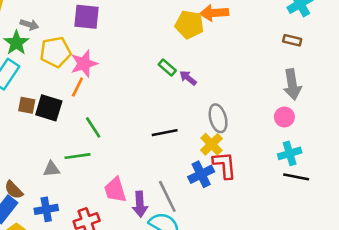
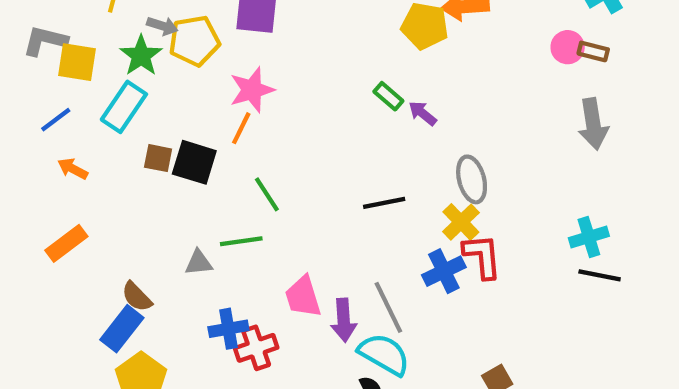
yellow pentagon: (55, 52) -> (194, 41), moved
pink circle: (284, 117) -> (568, 47), moved
blue cross: (46, 209) -> (228, 329), moved

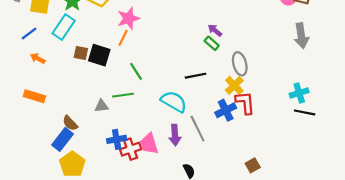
green rectangle: (388, 96) -> (212, 43), moved
orange rectangle: (66, 243) -> (34, 96), turned 54
pink trapezoid: (303, 297) -> (149, 144), moved
cyan semicircle: (384, 354) -> (174, 102), moved

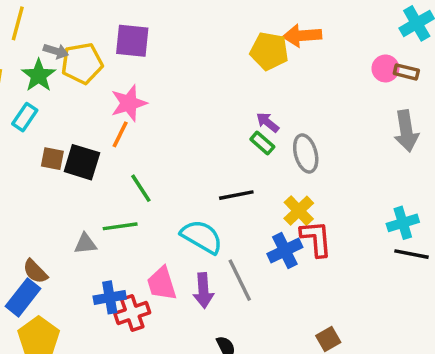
cyan rectangle: (64, 27) -> (25, 117), size x0.7
gray ellipse: (240, 64) -> (306, 153), moved
pink trapezoid: (149, 144) -> (162, 284), moved

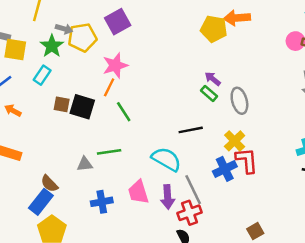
purple square: (132, 41) -> (118, 22), turned -35
green line: (141, 188) -> (124, 112), moved
red cross: (132, 313) -> (189, 213), moved

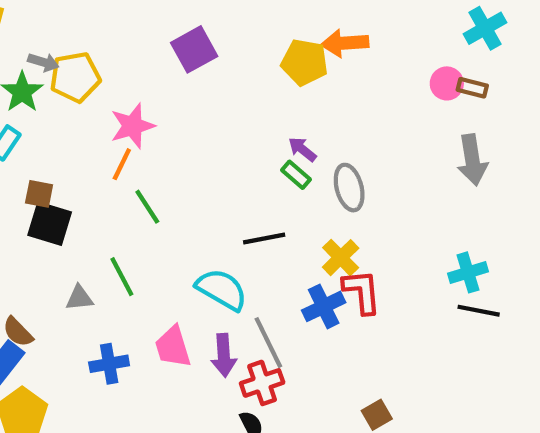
purple square: (118, 22) -> (194, 49), moved
black square: (82, 107) -> (50, 224), moved
green line: (109, 152) -> (122, 277), turned 70

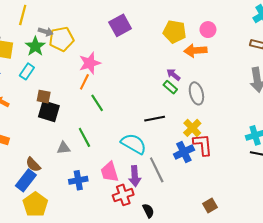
orange arrow: (345, 43) -> (195, 51), moved
pink circle: (447, 83) -> (208, 30), moved
red cross: (262, 383) -> (123, 195), moved

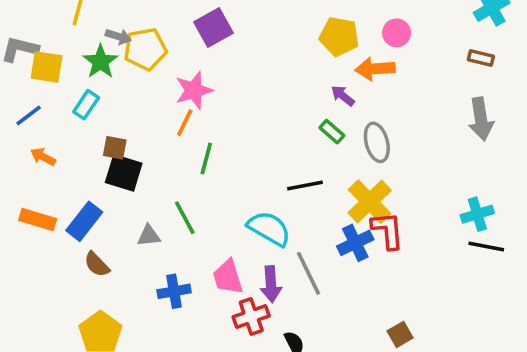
purple square: (120, 25) -> (213, 28), moved
purple arrow: (173, 75) -> (343, 96), moved
green line: (97, 103) -> (206, 159), turned 48
yellow cross: (192, 128) -> (370, 202), size x1.4
blue rectangle: (26, 180) -> (84, 221), moved

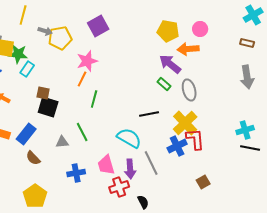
green star: (100, 62) -> (18, 54), moved, turned -30
purple arrow: (343, 96) -> (170, 64), size x1.6
brown square: (400, 334) -> (203, 182), moved

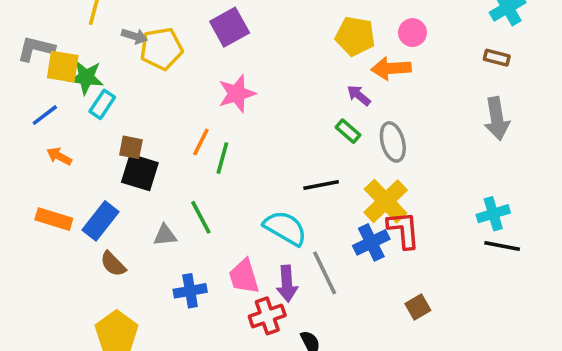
pink star: (87, 61) -> (237, 94), moved
purple arrow: (170, 64) -> (359, 95), size x0.6
orange line: (82, 79) -> (201, 142), moved

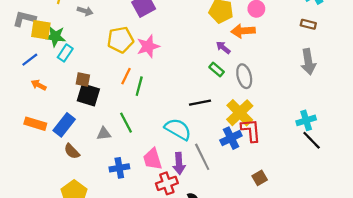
yellow pentagon: (161, 49) -> (120, 40), moved
black line: (502, 246) -> (312, 140), turned 35

